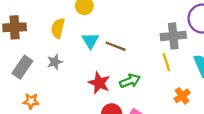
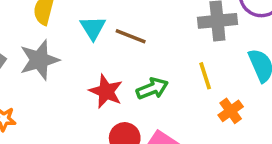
gray star: (55, 62) -> (39, 60), size x1.6
yellow line: (166, 62) -> (205, 76), moved

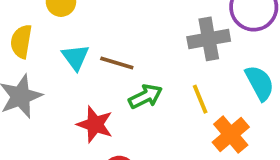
green arrow: (152, 89) -> (145, 96), moved
orange cross: (231, 111) -> (231, 135), size x1.4

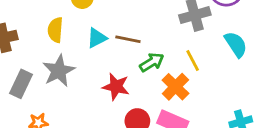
cyan triangle: (75, 57) -> (97, 38), turned 45
orange cross: (231, 135) -> (175, 87), moved

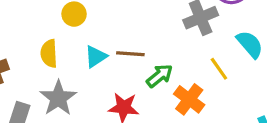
yellow line: (193, 60) -> (219, 69), moved

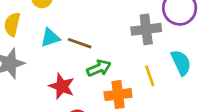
orange cross: (189, 99) -> (118, 95), turned 30

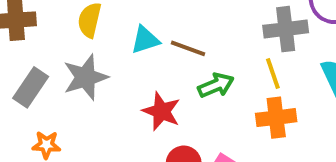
yellow line: (150, 76) -> (273, 73), moved
orange cross: (118, 95) -> (276, 118), moved

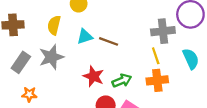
green arrow: (216, 85) -> (122, 81), moved

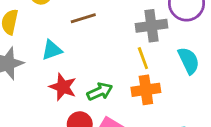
cyan triangle: (85, 36) -> (52, 50), moved
brown line: (109, 41) -> (83, 18), moved, turned -36

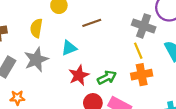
gray cross: (152, 26) -> (144, 26), turned 30
red star: (63, 87) -> (79, 75), turned 30

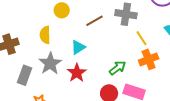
gray cross: (144, 26) -> (126, 14), moved
red star: (79, 75) -> (77, 73), moved

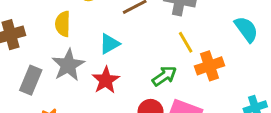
yellow line: (141, 38) -> (186, 42), moved

